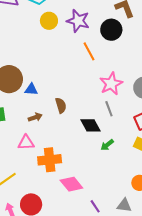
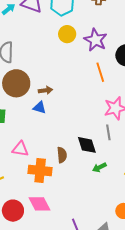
blue triangle: (31, 89) -> (40, 108), moved
brown semicircle: (61, 105) -> (62, 155), moved
brown arrow: (35, 117) -> (45, 90), moved
pink diamond: (71, 184) -> (39, 204), moved

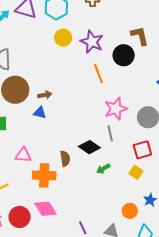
black diamond: (87, 145) -> (89, 147), turned -35

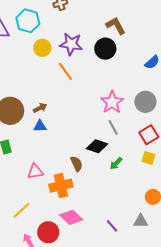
orange line: (98, 74) -> (65, 71), moved

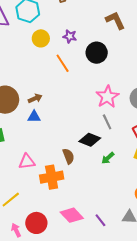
purple star: (71, 44) -> (70, 36), size x0.6
black circle: (105, 49) -> (97, 53), moved
pink diamond: (71, 217) -> (72, 215), moved

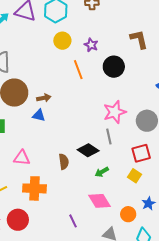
orange cross: (52, 177) -> (34, 188), moved
pink diamond: (72, 215) -> (100, 201), moved
purple line: (100, 220) -> (73, 221), moved

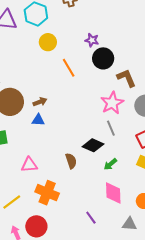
brown L-shape: (139, 39) -> (127, 78), moved
purple star: (91, 45) -> (92, 40), moved
orange cross: (34, 188) -> (47, 193), turned 30
pink diamond: (100, 201) -> (113, 193), turned 40

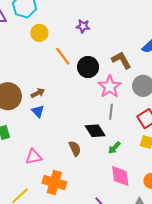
black circle: (103, 58) -> (88, 67), moved
blue triangle: (38, 120) -> (38, 111), turned 48
gray line: (111, 128) -> (111, 112), turned 35
black diamond: (93, 145) -> (95, 131), turned 40

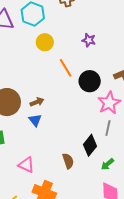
black diamond: (95, 131) -> (90, 145), turned 65
pink triangle: (34, 157) -> (26, 165), turned 30

